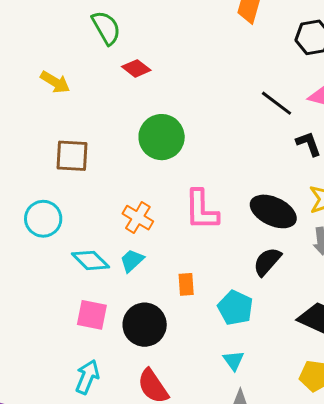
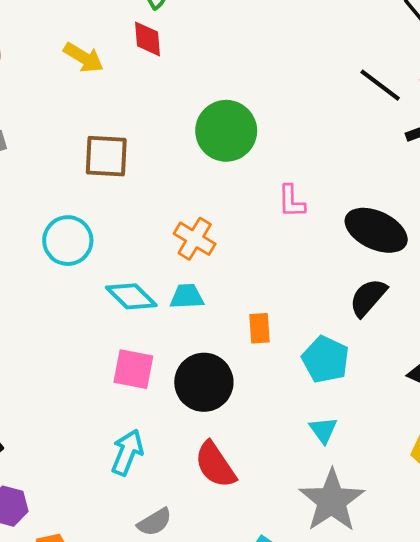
red diamond: (136, 68) -> (147, 39), moved, turned 48
pink L-shape: (201, 210) -> (292, 201), moved, size x0.6
cyan trapezoid: (132, 261) -> (187, 296), turned 40

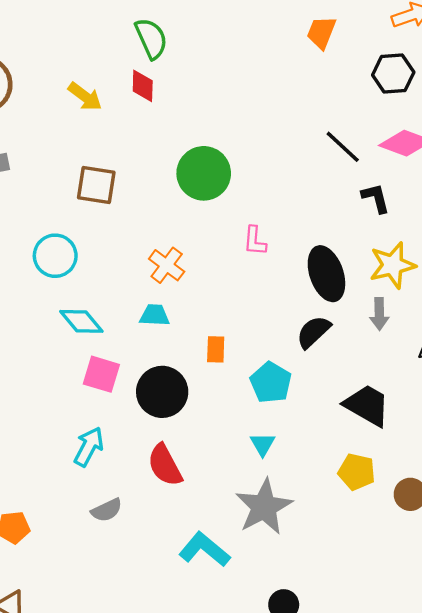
black ellipse: (376, 230) -> (326, 274), turned 40
cyan diamond: (131, 296) -> (81, 321), moved

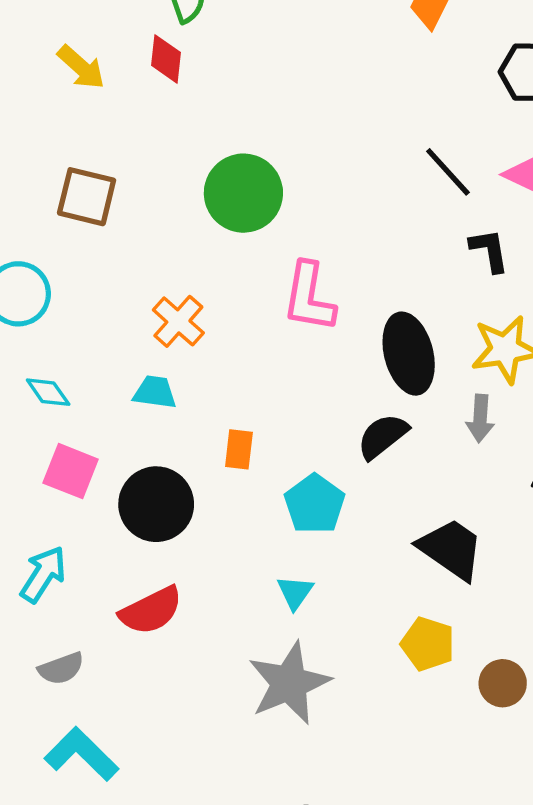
pink L-shape: (255, 241) -> (309, 297), size x1.6
cyan diamond: (81, 321) -> (48, 392), size x0.7
red semicircle: (165, 465) -> (151, 611), turned -93
cyan L-shape: (204, 549) -> (81, 754), moved

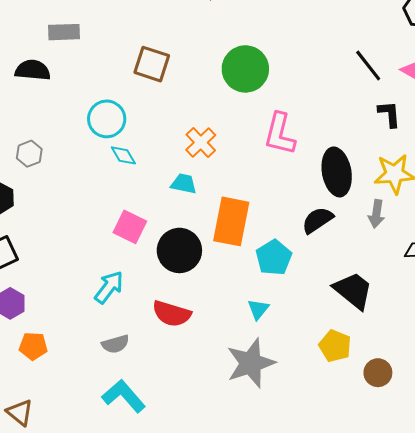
cyan diamond: (48, 392) -> (123, 155), moved
orange rectangle: (239, 449) -> (231, 221), size x2.0
red semicircle: (151, 611) -> (172, 314), turned 39

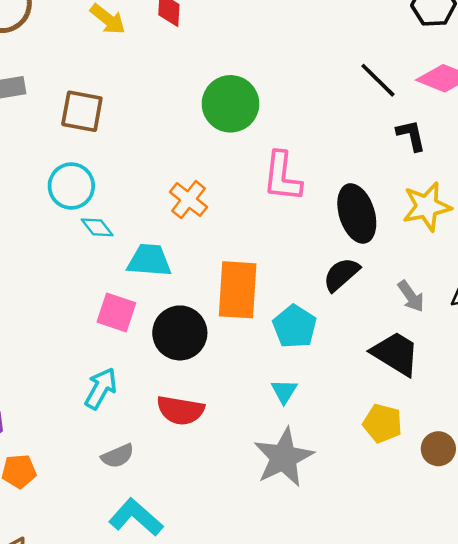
brown square: (152, 64) -> (82, 111), moved
cyan trapezoid: (184, 184) -> (149, 260), moved, size x1.4
gray arrow: (376, 214) -> (411, 296), moved, turned -36

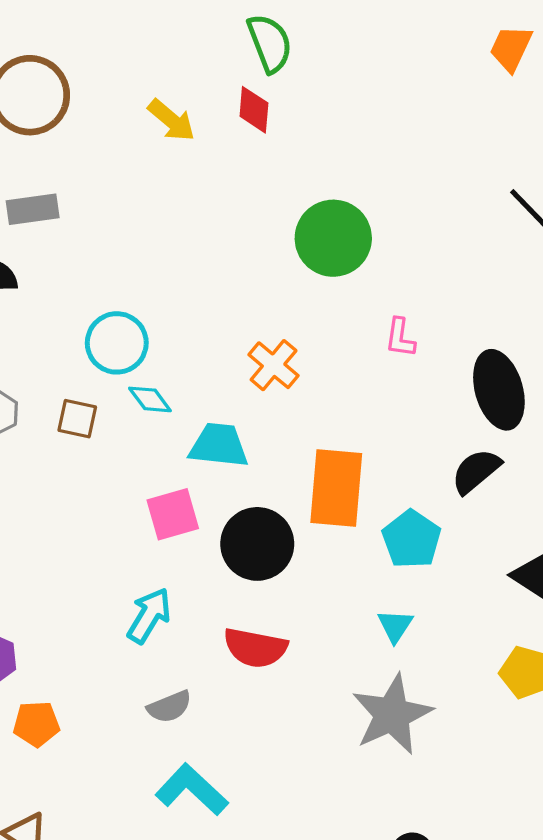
brown square: (82, 111) -> (77, 419), moved, size x0.7
pink L-shape: (282, 177) -> (400, 338), size x0.6
pink square: (116, 312) -> (173, 514), turned -36

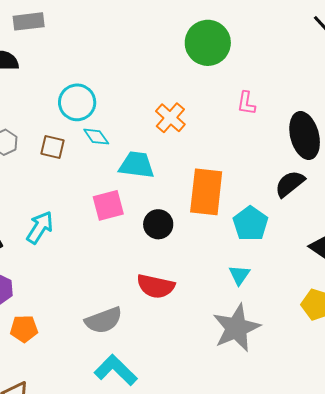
black circle: (257, 544) -> (158, 224), size x0.7
cyan arrow: (149, 616) -> (40, 227), moved
gray semicircle: (169, 707) -> (104, 320), size x1.4

